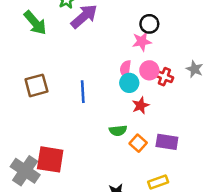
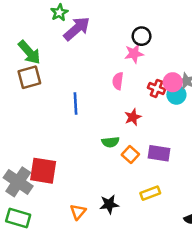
green arrow: (35, 23) -> (29, 52), moved
pink circle: (149, 70) -> (173, 82), moved
cyan circle: (129, 83) -> (176, 95), moved
brown square: (36, 85) -> (29, 77), moved

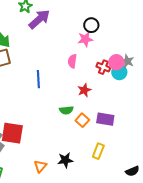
yellow rectangle: (150, 193) -> (98, 151), turned -49

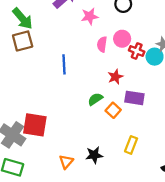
pink star: (85, 39) -> (90, 16), moved
pink circle: (116, 62) -> (122, 39), moved
green semicircle: (66, 110) -> (95, 99), turned 152
purple rectangle: (105, 119) -> (134, 98), moved

